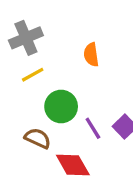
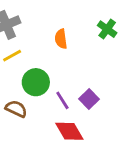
red diamond: (73, 165) -> (69, 131), moved

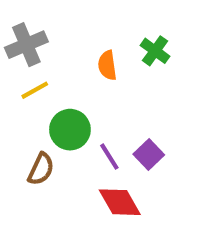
green cross: (107, 29) -> (155, 51), moved
brown semicircle: (16, 109) -> (41, 169), turned 90

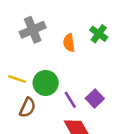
gray cross: (26, 45) -> (33, 30), moved
yellow line: (35, 90) -> (17, 79), moved, turned 48

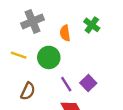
yellow line: (17, 79) -> (19, 55), moved
green circle: (46, 83) -> (49, 57), moved

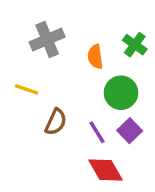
green circle: (49, 57) -> (121, 93), moved
brown semicircle: (28, 91) -> (56, 122), moved

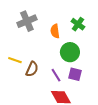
yellow line: (27, 89) -> (15, 60), moved
purple square: (130, 131) -> (75, 74), turned -32

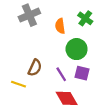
yellow line: (15, 60) -> (18, 84), moved

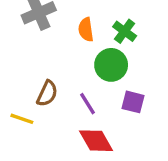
green cross: (85, 18) -> (125, 31), moved
purple square: (82, 73) -> (133, 102), moved

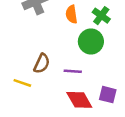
purple square: (133, 102) -> (108, 95), moved
purple line: (88, 104) -> (73, 71), turned -54

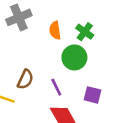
purple line: (73, 71) -> (56, 87), turned 60
purple square: (108, 95) -> (92, 95), moved

